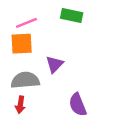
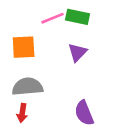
pink line: (26, 23) -> (52, 18), moved
purple triangle: (55, 64) -> (78, 52), moved

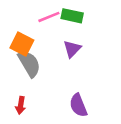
orange square: (24, 47) -> (22, 44), turned 30
gray semicircle: (27, 87) -> (29, 64), moved, turned 64

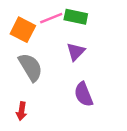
orange square: (22, 44) -> (23, 30), moved
purple semicircle: (78, 105) -> (84, 94), moved

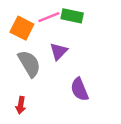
purple triangle: (76, 52) -> (59, 51), moved

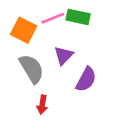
purple semicircle: (79, 89) -> (86, 79), moved, turned -130
red arrow: (21, 105) -> (42, 105), moved

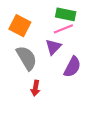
pink line: (53, 18) -> (63, 29), moved

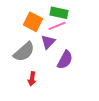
orange square: (20, 26) -> (33, 22), moved
gray semicircle: (27, 58) -> (24, 52), turned 80

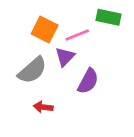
green rectangle: (59, 13) -> (108, 17), moved
red arrow: (32, 79) -> (43, 107), turned 88

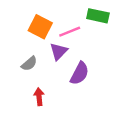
gray semicircle: (32, 70) -> (29, 64), size x0.6
red arrow: (43, 107) -> (39, 97), turned 77

